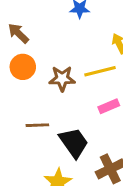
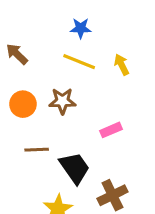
orange circle: (23, 67) -> (23, 104), moved
yellow line: (100, 71) -> (79, 62), moved, turned 36

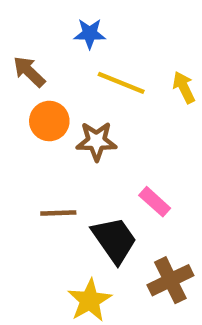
blue star: (81, 28) -> (90, 34), moved
orange circle: (23, 104) -> (49, 121), moved
pink rectangle: (111, 130) -> (155, 202), moved, turned 65

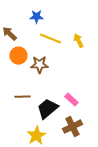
pink rectangle: (155, 202) -> (71, 100), moved
black trapezoid: (114, 240) -> (47, 109), turned -95

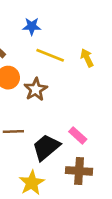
brown star: (39, 65) -> (36, 89), turned -30
brown cross: (72, 127) -> (79, 171), turned 30

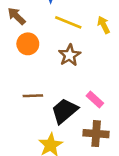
brown star: (36, 89) -> (70, 55), moved

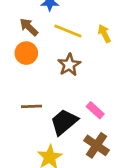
brown arrow: (16, 16) -> (29, 27), moved
brown cross: (96, 134) -> (97, 145), turned 30

